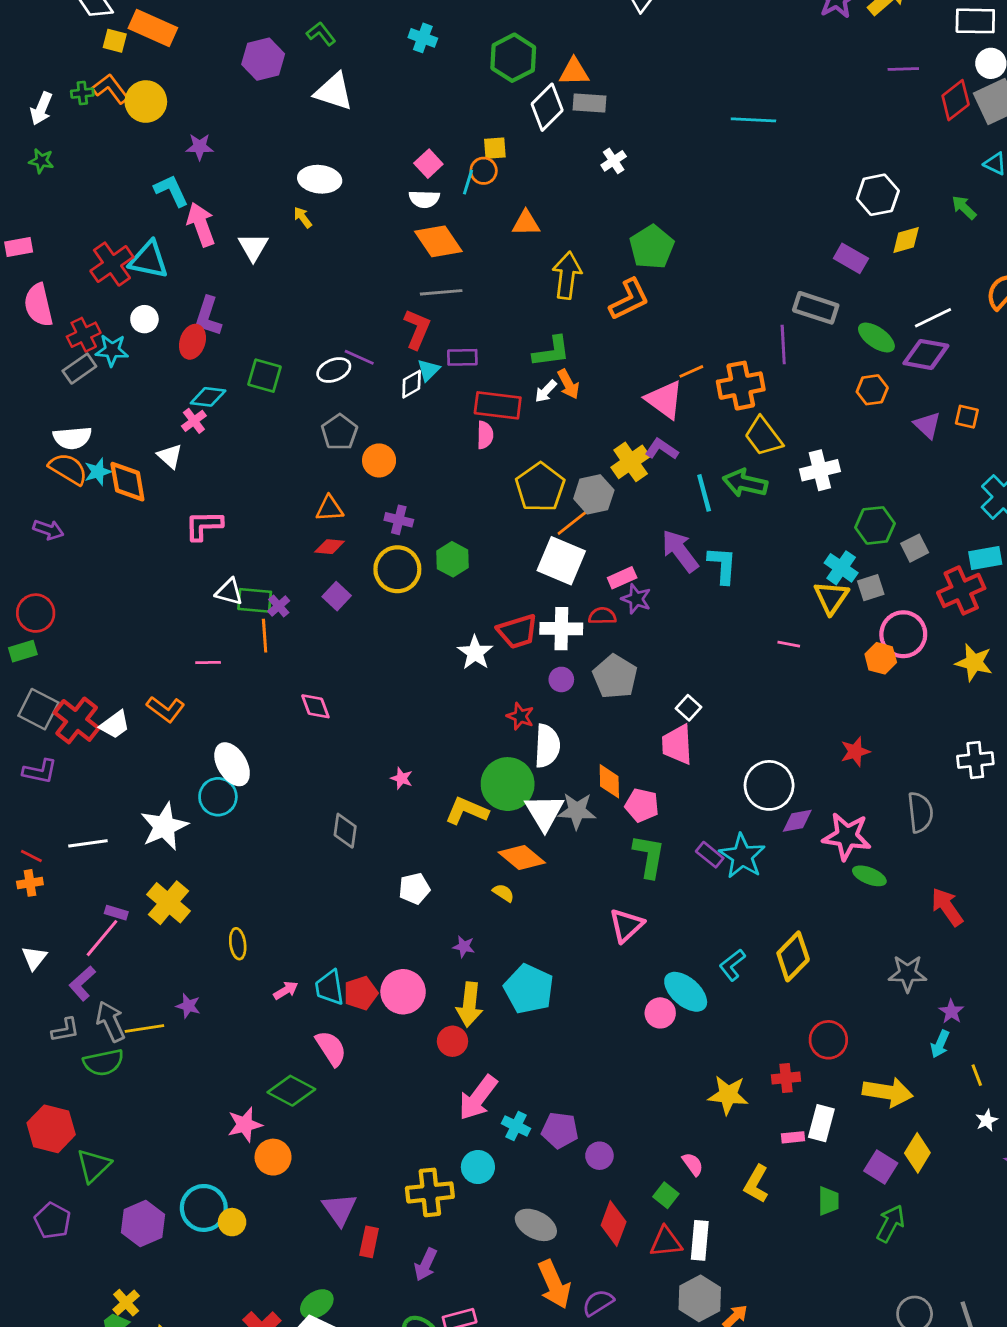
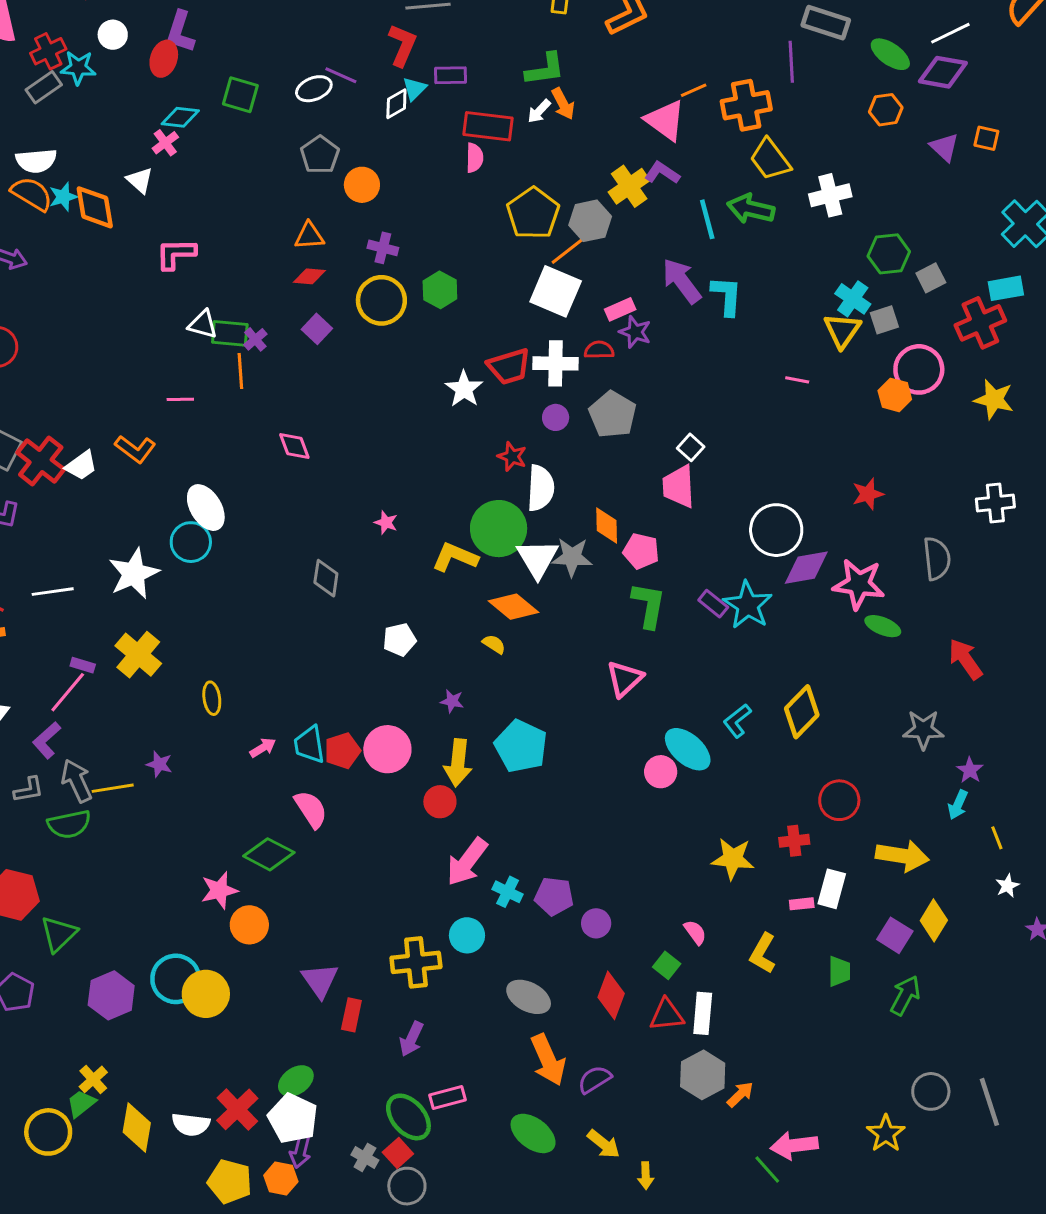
purple diamond: (797, 821) -> (806, 568), size x1.4
yellow circle: (232, 1222) -> (206, 994), size x1.6

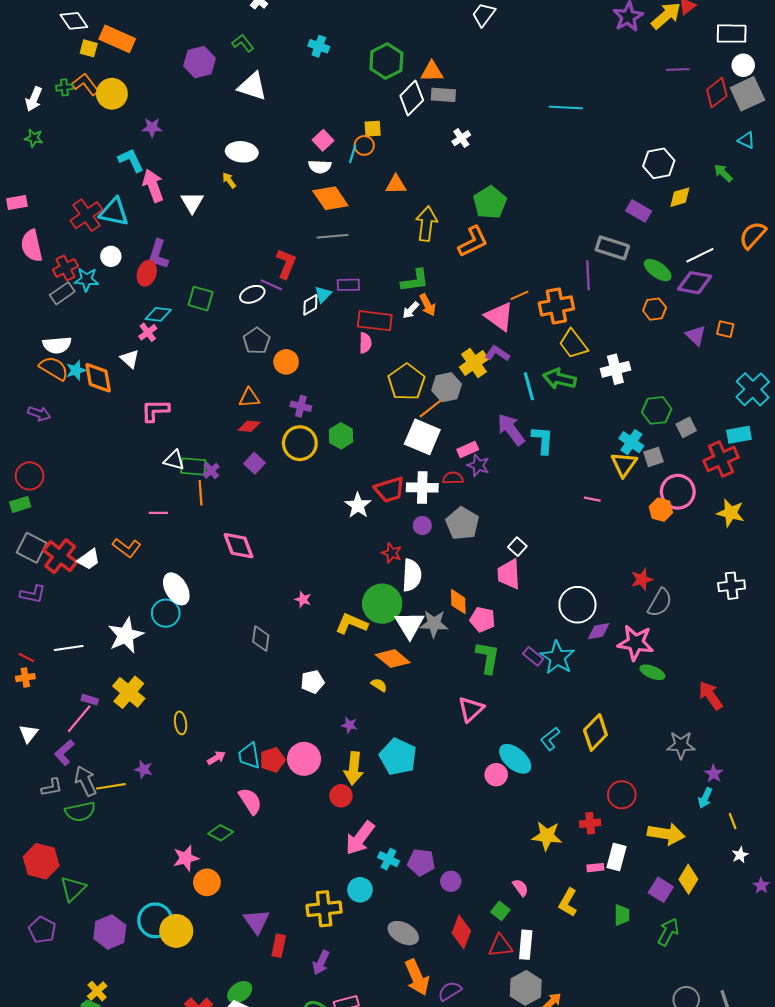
red L-shape: (402, 45) -> (286, 264), moved
pink diamond: (294, 446) -> (239, 546), size x1.4
gray semicircle: (937, 559) -> (660, 603), moved, turned 36
purple diamond: (806, 568) -> (599, 631), size x0.7
green diamond: (269, 854) -> (221, 833), size x0.7

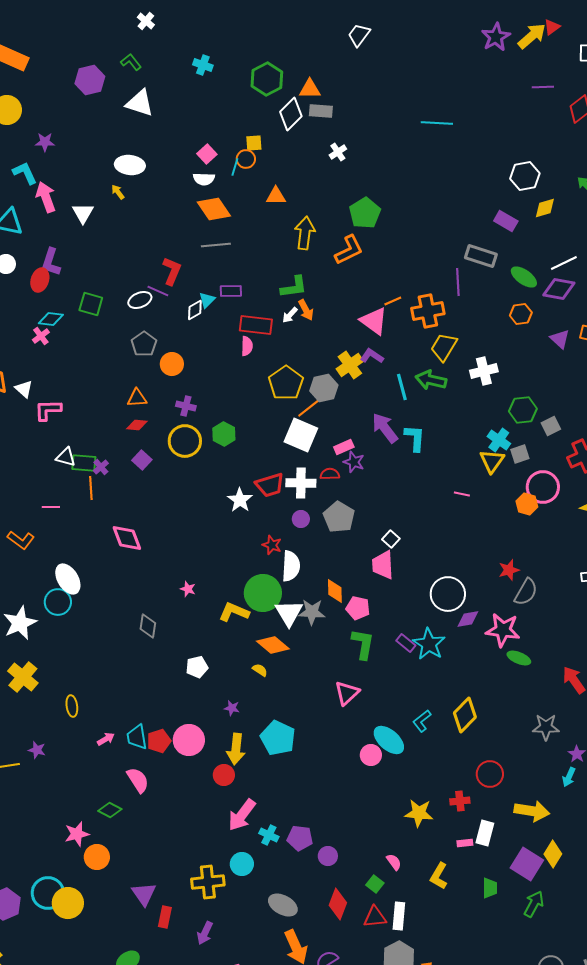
yellow trapezoid: (573, 344) -> (444, 347), turned 68
white triangle: (130, 359) -> (24, 389), moved
purple square: (661, 890) -> (527, 864), size x1.4

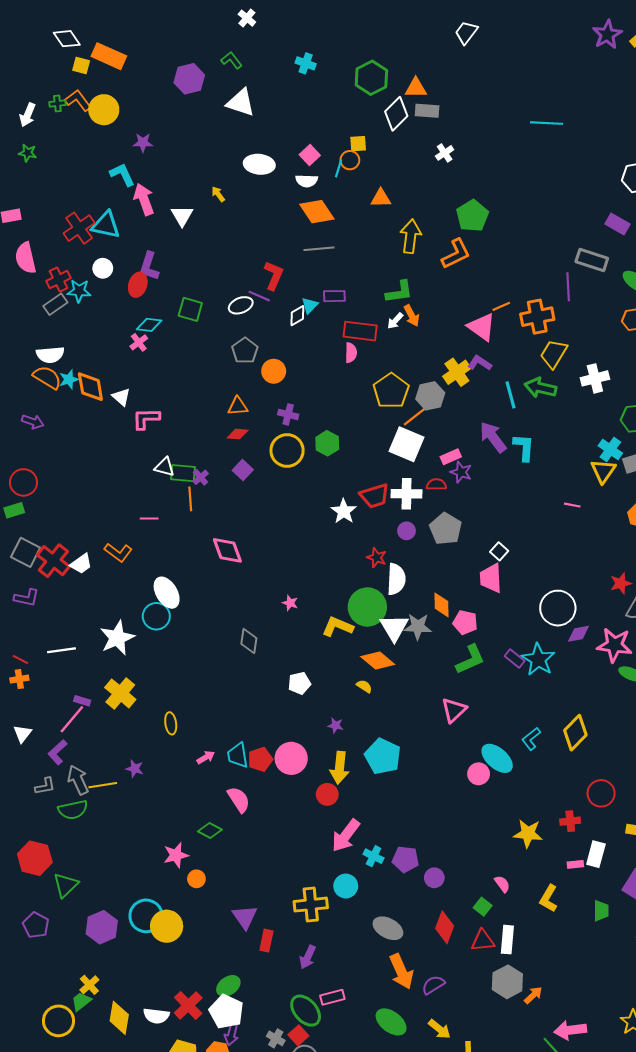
white ellipse: (130, 165) -> (259, 164), moved
green L-shape: (363, 644) -> (470, 660), turned 56
orange circle: (97, 857) -> (196, 879), size x0.7

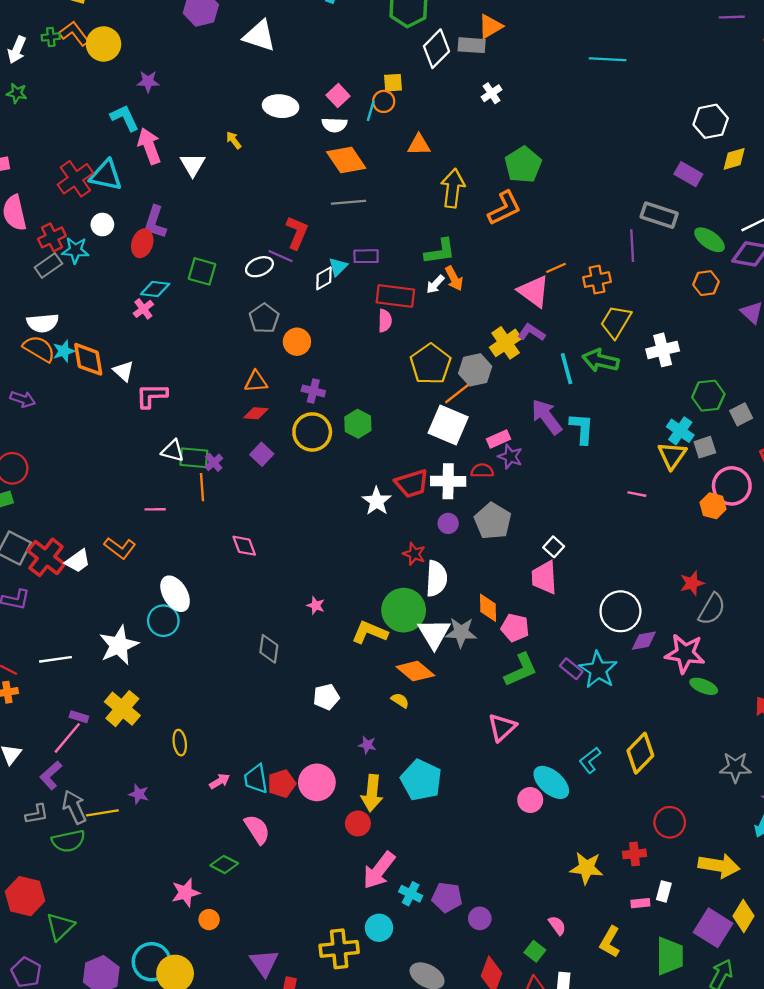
orange triangle: (416, 88) -> (490, 26), moved, turned -30
orange cross: (537, 317) -> (597, 280), size x0.7
pink diamond: (227, 550) -> (244, 546), size x0.7
white rectangle: (596, 854) -> (664, 891), size x0.7
green trapezoid: (601, 911) -> (670, 956), size x1.6

